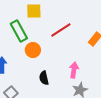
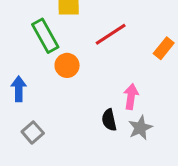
black semicircle: (44, 78) -> (109, 120), moved

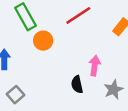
gray star: (140, 128) -> (113, 90), moved

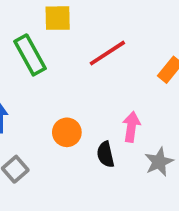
orange circle: (43, 41) -> (67, 132), moved

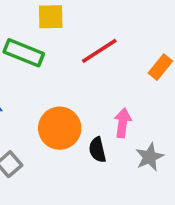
green rectangle: (30, 55) -> (24, 53), turned -39
orange circle: (67, 132) -> (60, 128), size x1.5

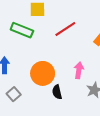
black semicircle: (97, 150) -> (57, 92), moved

